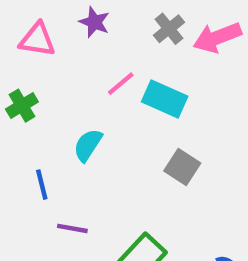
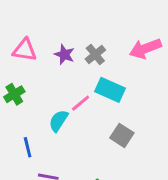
purple star: (94, 22) -> (64, 54), moved
gray cross: (169, 29) -> (95, 54), moved
pink line: (121, 84) -> (81, 103), moved

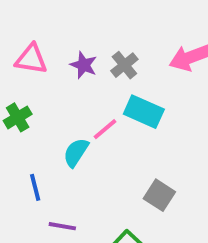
gray square: (122, 135) -> (159, 195), moved

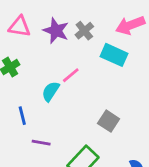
purple star: (84, 65) -> (56, 31), size x1.4
cyan rectangle: (144, 112) -> (114, 55), moved

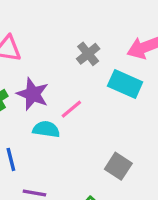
purple star: (56, 31) -> (33, 94), moved
cyan semicircle: (51, 91) -> (46, 129), turned 65

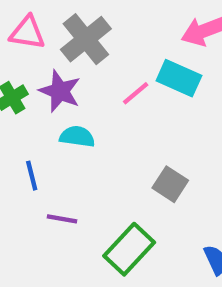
gray cross: (88, 54) -> (86, 39), moved, size x1.6
pink line: (71, 109) -> (136, 93), moved

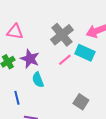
gray cross: (86, 39) -> (62, 35), moved
cyan semicircle: (77, 137) -> (38, 80), turned -119

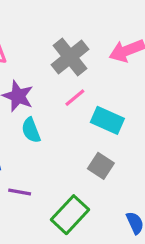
cyan rectangle: (85, 53) -> (107, 120), moved

